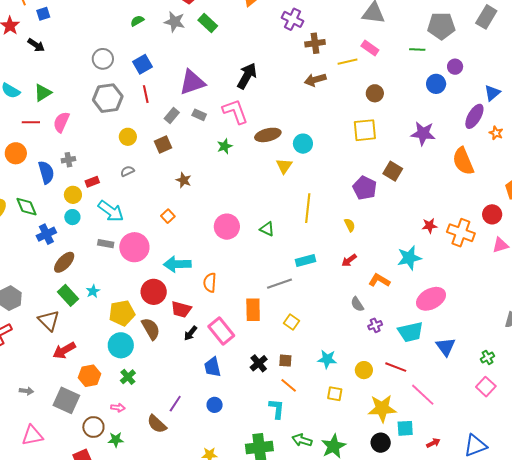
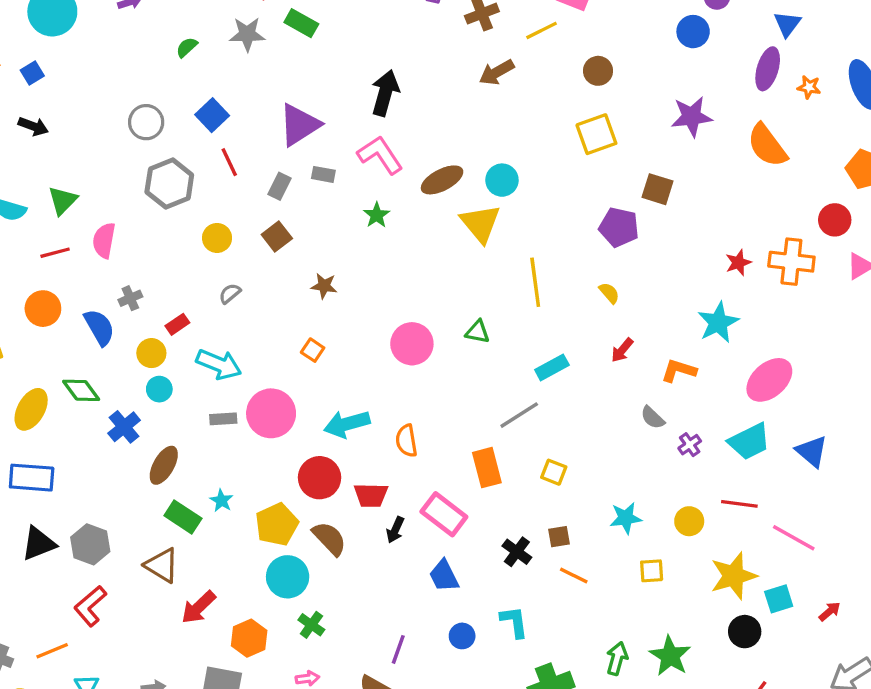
yellow triangle: (284, 166) -> (480, 223), size x1.5
cyan L-shape: (277, 409) -> (514, 622), moved
green arrow: (302, 440) -> (617, 658), turned 102

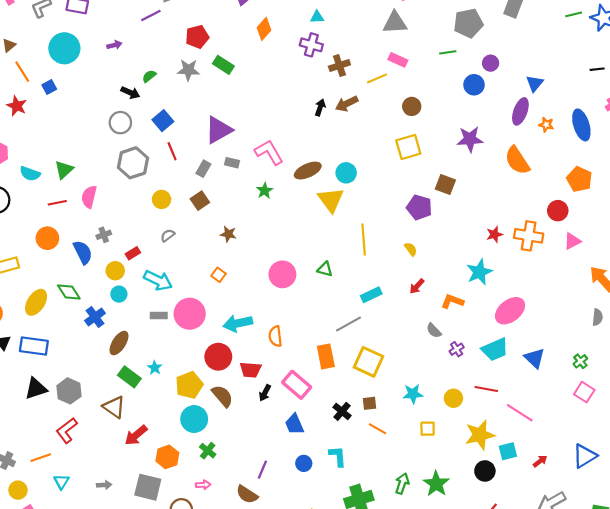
black arrow: (385, 93) -> (320, 107), moved, size x0.6
black arrow: (33, 126) -> (130, 93), moved
yellow square: (554, 472) -> (369, 362), size x1.8

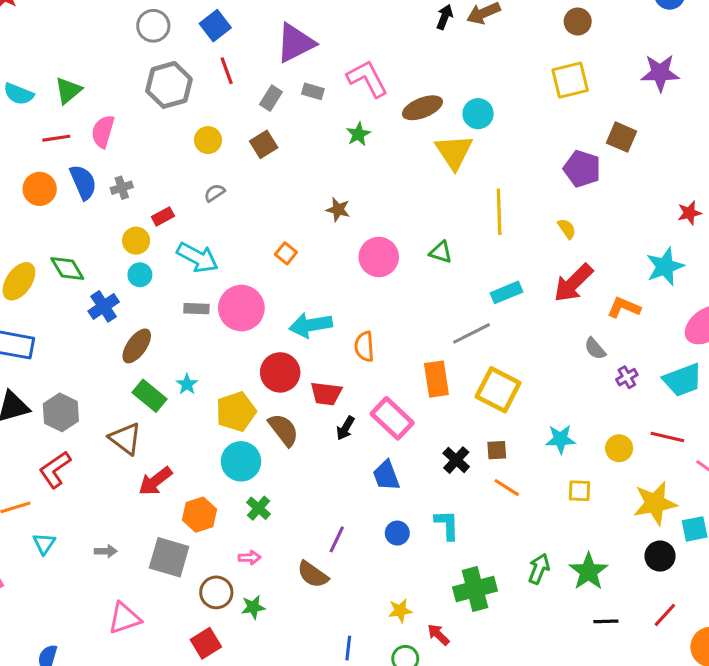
brown star: (228, 234) -> (338, 210), moved
blue semicircle: (83, 252) -> (83, 182), moved
red arrow: (417, 286) -> (573, 283), size x1.8

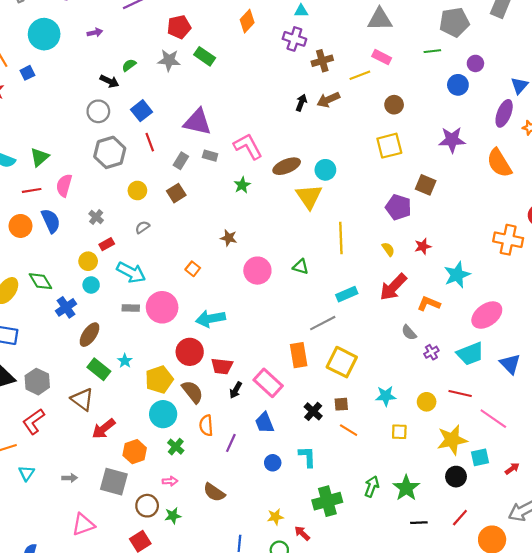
purple triangle: (295, 43) -> (197, 122), turned 40
gray cross: (122, 188) -> (96, 217), moved, turned -32
red star: (689, 213) -> (423, 246), moved
orange semicircle: (364, 346) -> (206, 425), moved
purple line: (337, 539) -> (231, 443), moved

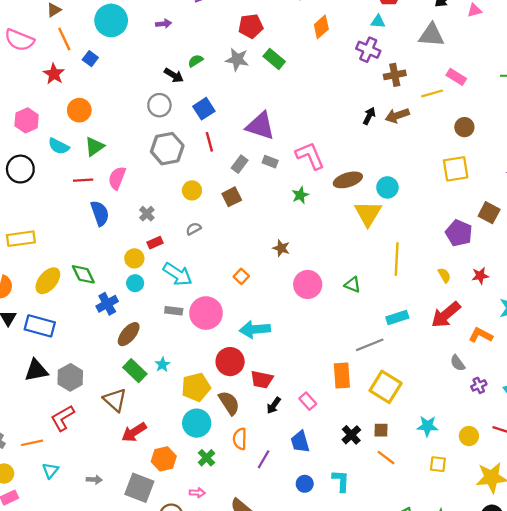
gray triangle: (380, 19) -> (431, 35), moved
blue square: (27, 73) -> (90, 59), turned -32
orange circle: (20, 226) -> (79, 110), moved
pink rectangle: (268, 383) -> (308, 401), size x0.6

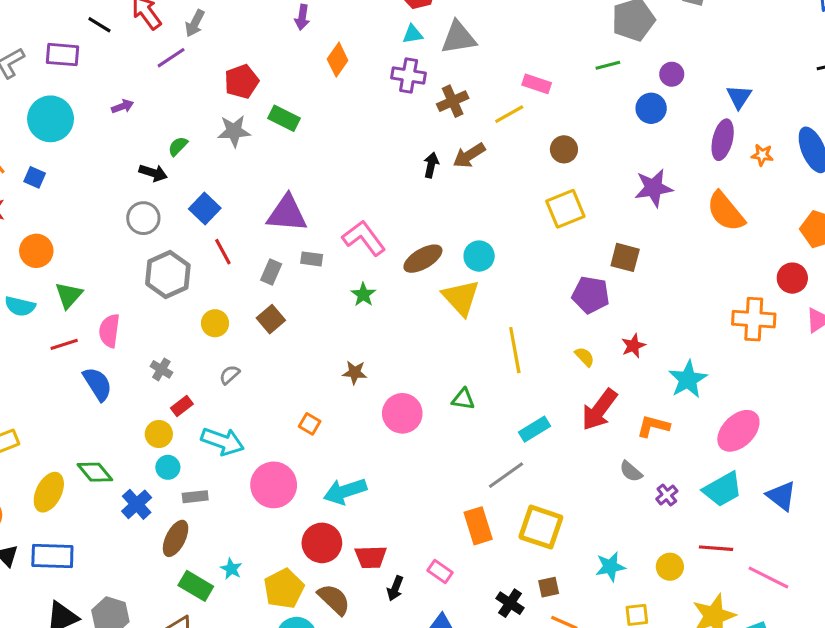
gray triangle: (431, 35) -> (459, 38), moved
gray rectangle: (174, 311) -> (195, 497), moved

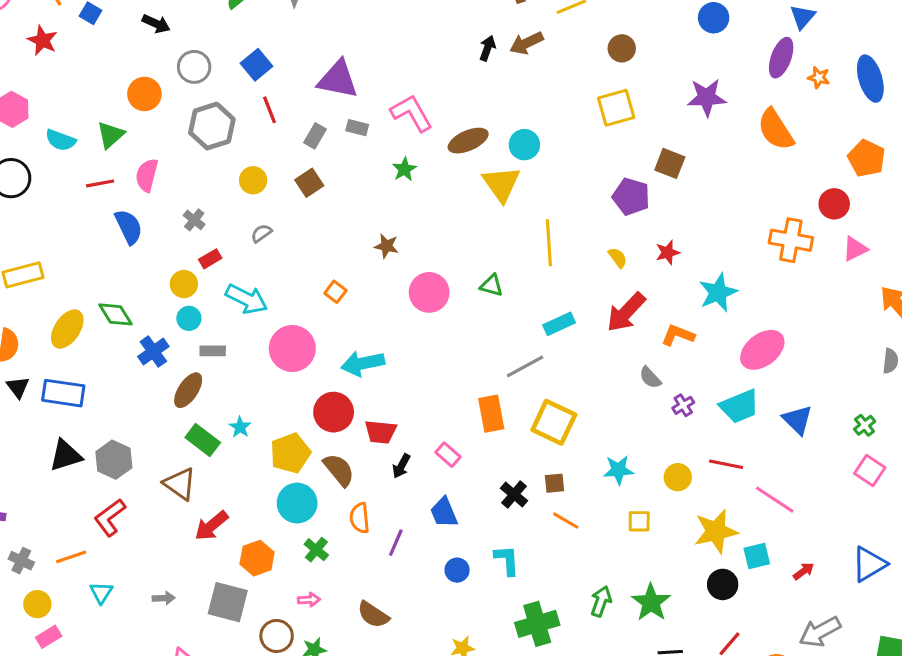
black arrow: (153, 173) -> (156, 24), moved
orange circle: (36, 251) -> (144, 94), moved

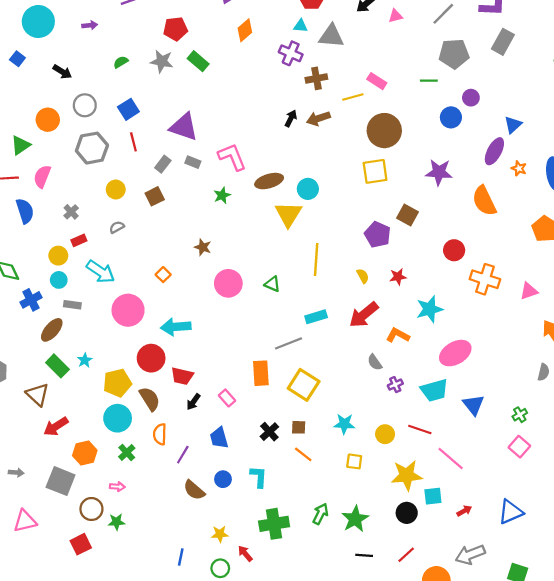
brown circle: (622, 48) -> (384, 131), size x1.8
red circle: (834, 204) -> (454, 250), moved
brown semicircle: (373, 615) -> (194, 490), moved

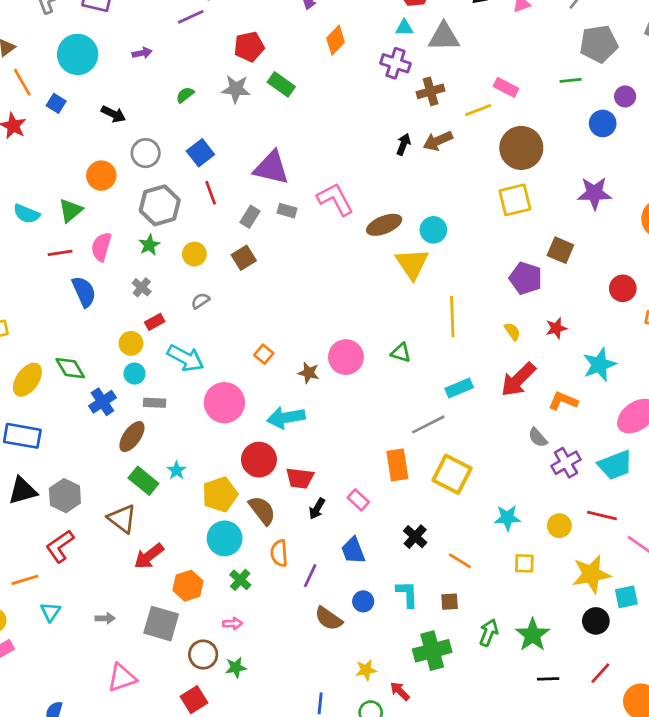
green star: (222, 195) -> (149, 245), moved
brown star: (203, 247) -> (309, 373), moved
purple cross: (395, 385) -> (566, 463), size x1.5
brown square: (299, 427) -> (450, 602), moved

